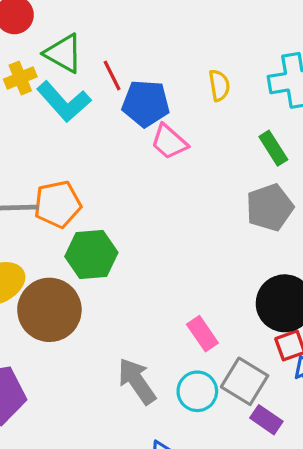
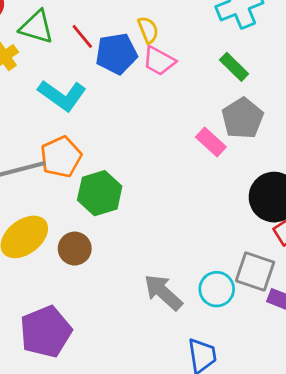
yellow semicircle: (219, 85) -> (148, 30), moved
cyan L-shape: (64, 102) -> (62, 95), moved
pink trapezoid: (169, 142) -> (159, 61), moved
brown circle: (49, 310) -> (75, 249), size x0.6
pink rectangle: (202, 334) -> (211, 142), moved

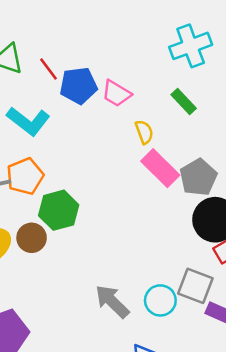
yellow semicircle: (148, 30) -> (144, 132), moved
gray pentagon: (243, 118) -> (198, 177), moved
pink rectangle: (211, 142) -> (160, 168), size x1.4
brown circle: (75, 249) -> (32, 238), moved

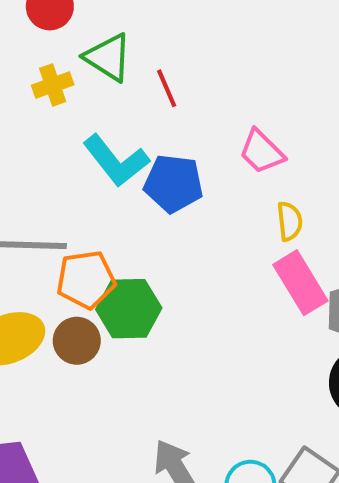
blue pentagon: (78, 86) -> (174, 183), moved
orange pentagon: (25, 176) -> (86, 280), moved

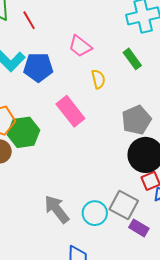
pink rectangle: (300, 283) -> (70, 111), moved

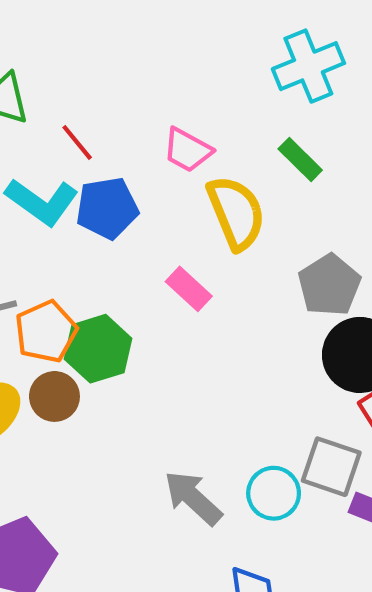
red line: (29, 20) -> (77, 142), moved
yellow semicircle: (98, 79) -> (236, 213), size x1.8
pink rectangle: (70, 111) -> (189, 289), size x0.7

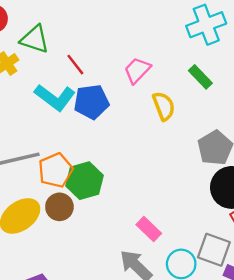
pink trapezoid: (187, 150) -> (137, 70), turned 104
yellow semicircle: (236, 213) -> (164, 106), size x0.7
pink rectangle: (189, 289) -> (149, 229), moved

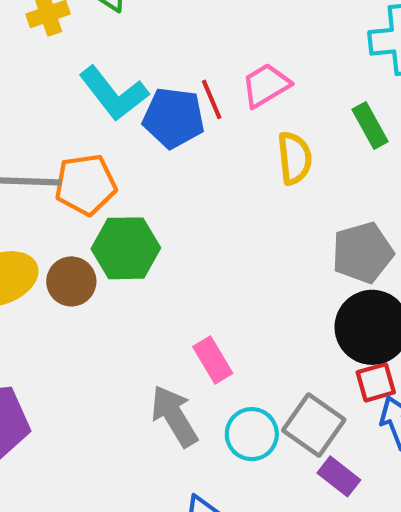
red line: (75, 65) -> (212, 99), moved
orange pentagon: (56, 170) -> (86, 185), moved

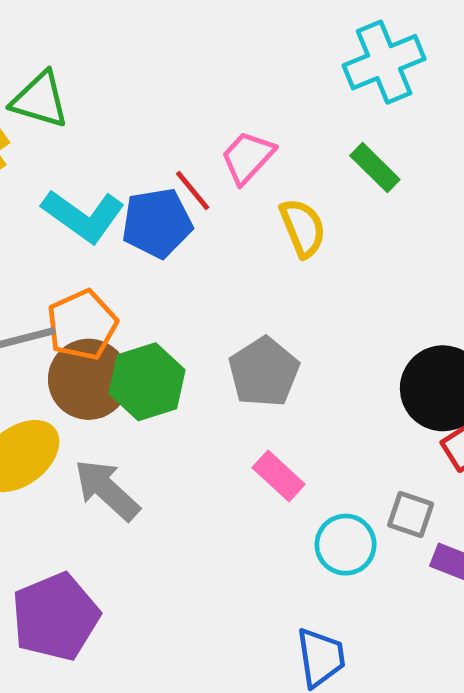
gray pentagon: (363, 253) -> (264, 372), moved
brown circle: (71, 281) -> (89, 379), moved, size x1.4
gray arrow: (174, 416) -> (107, 490), moved
gray square: (314, 425) -> (411, 514), size x0.7

